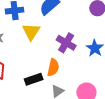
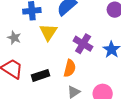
black rectangle: (34, 79) -> (40, 75), moved

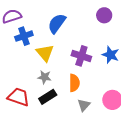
gray star: (14, 38) -> (45, 77), moved

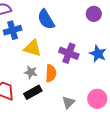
blue semicircle: (57, 23) -> (46, 19), turned -70
yellow triangle: (45, 53) -> (33, 48), turned -36
orange semicircle: (74, 83) -> (51, 73), moved

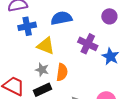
blue semicircle: (46, 19) -> (61, 18), turned 105
purple cross: (69, 53) -> (88, 44), moved

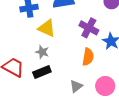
orange semicircle: (62, 72) -> (88, 57), moved

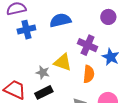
yellow triangle: (47, 28) -> (63, 62), moved

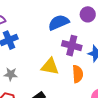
blue semicircle: (60, 20) -> (59, 22), moved
gray star: (43, 72) -> (11, 74), moved

